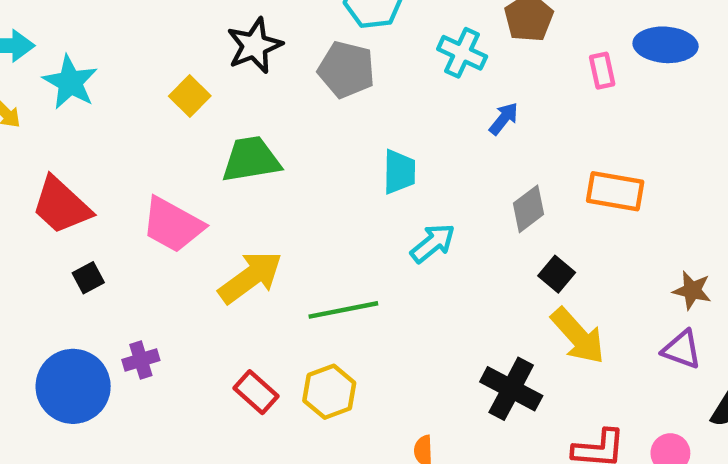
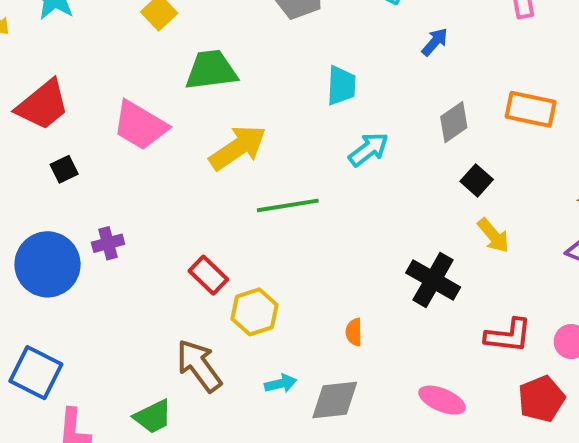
red trapezoid: (61, 206) -> (43, 105), turned -84
yellow arrow: (250, 277) -> (238, 148), moved
yellow arrow: (578, 336) -> (493, 235), size x0.7
yellow hexagon: (329, 392) -> (255, 312), moved

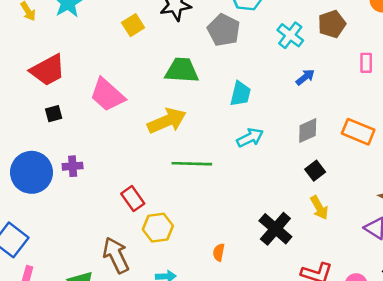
green trapezoid: (211, 70) -> (182, 70), moved

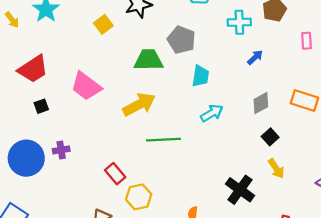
gray pentagon: (224, 30) -> (181, 40), moved
cyan cross: (290, 35) -> (239, 22), turned -35

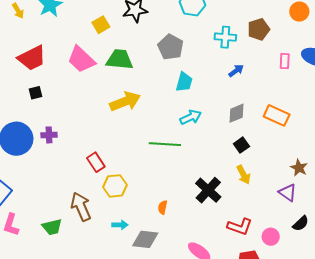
green trapezoid: (148, 60) -> (120, 59), moved
pink trapezoid: (86, 86) -> (81, 59), moved
green line: (164, 140) -> (165, 144), moved

